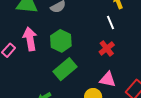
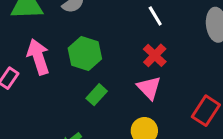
green rectangle: (65, 69) -> (97, 95), size x0.6
pink triangle: (108, 79) -> (149, 88), moved, turned 42

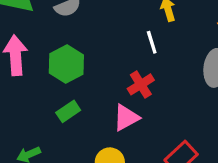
pink triangle: (149, 88) -> (126, 118), turned 32

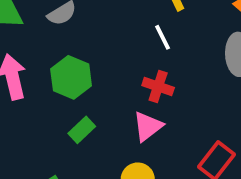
red cross: (141, 84) -> (158, 87), turned -30

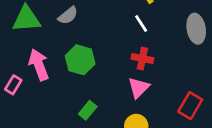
green rectangle: (82, 130) -> (88, 110), moved

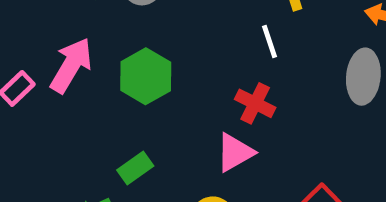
pink arrow: (39, 65) -> (71, 65), turned 36

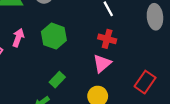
pink arrow: (71, 65) -> (18, 38), size x0.7

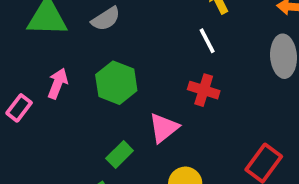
pink triangle: (102, 63) -> (164, 128), moved

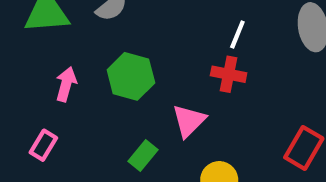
white line: (207, 41) -> (237, 35), moved, turned 56
pink rectangle: (19, 108) -> (43, 145), moved

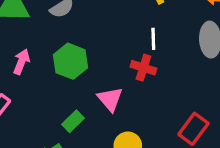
white line: (237, 35) -> (153, 39), turned -30
pink triangle: (189, 121) -> (110, 99), turned -32

